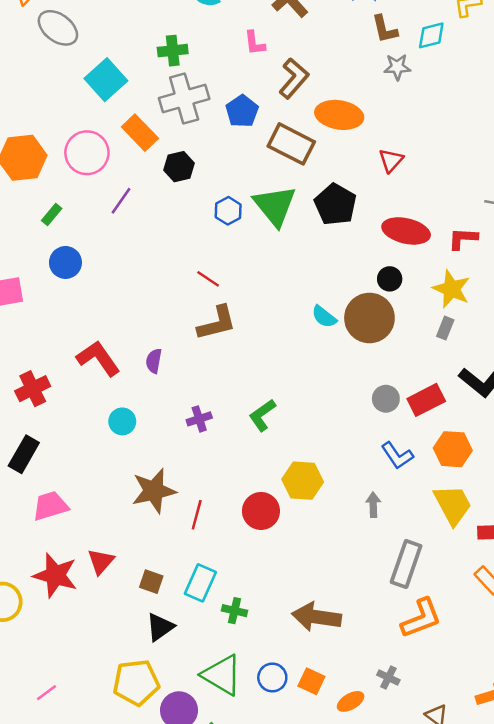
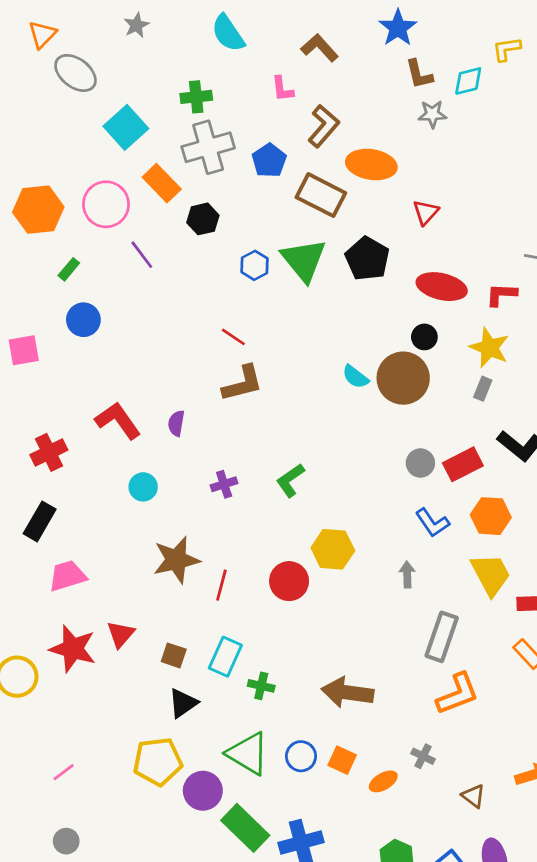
purple line: (121, 201) -> (142, 255), turned -72

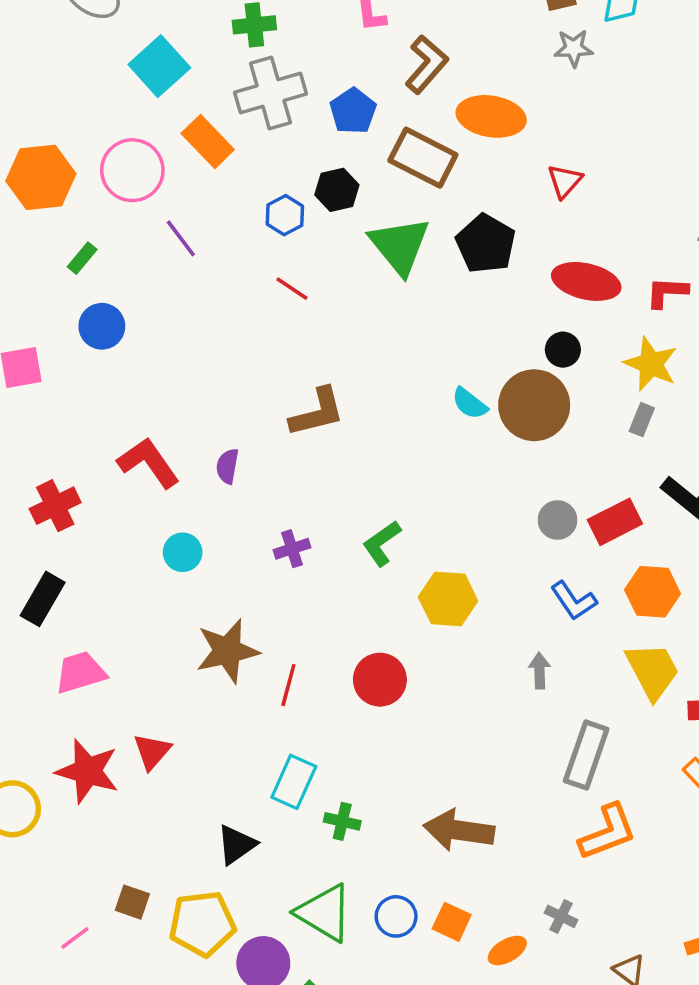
black hexagon: (203, 219) -> (337, 190), moved
blue hexagon: (255, 265) -> (285, 215), moved
red line: (233, 337) -> (292, 289), moved
yellow hexagon: (333, 549) -> (448, 599), moved
brown square: (174, 655) -> (132, 902), moved

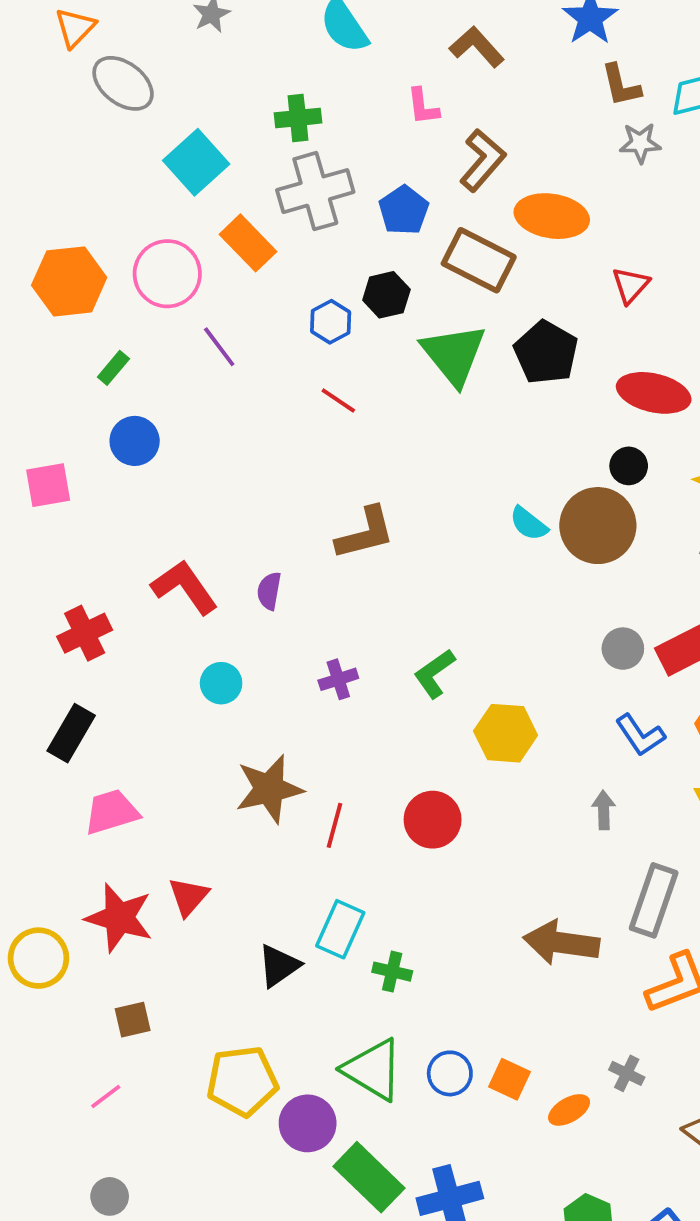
brown arrow: (459, 830) -> (561, 943), moved
black triangle: (236, 845) -> (279, 966), moved
brown square: (132, 902) -> (133, 1020), moved, turned -32

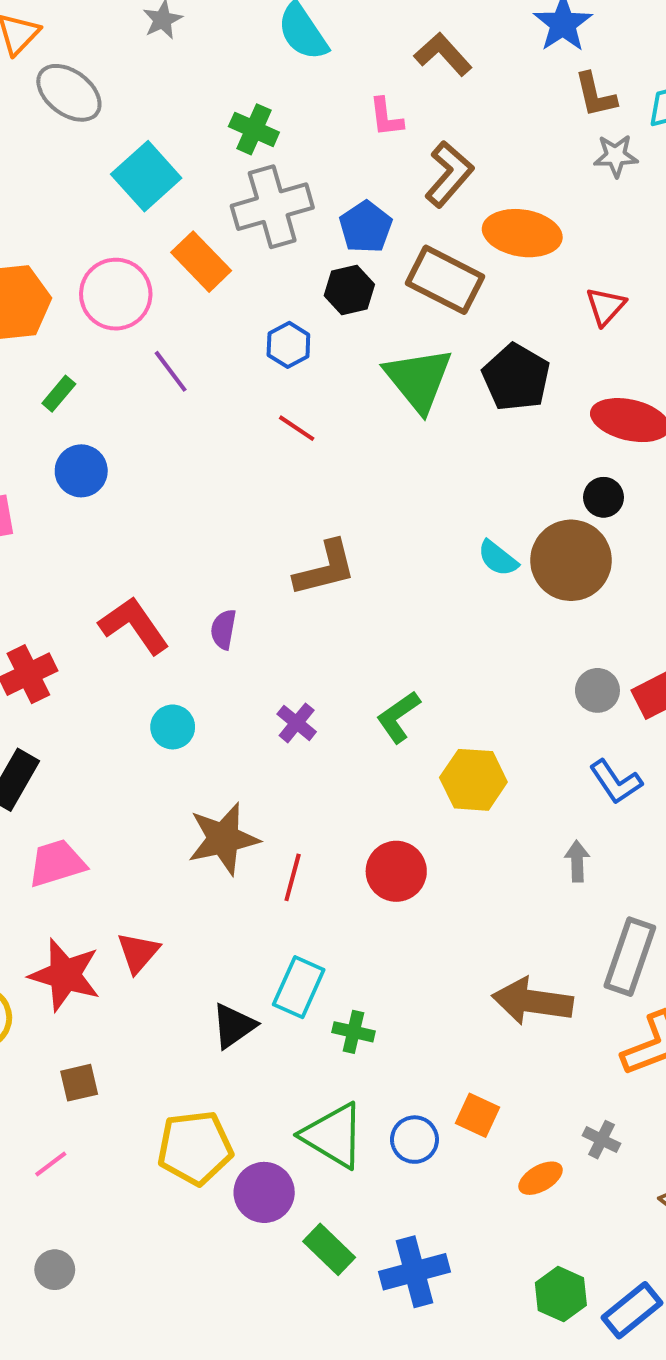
green cross: (298, 118) -> (254, 129), turned 30
black hexagon: (386, 295) -> (349, 290), moved
purple cross: (338, 679) -> (297, 723), turned -33
orange square: (509, 1079) -> (478, 1115), moved
green rectangle: (369, 1177) -> (329, 1249), size x0.7

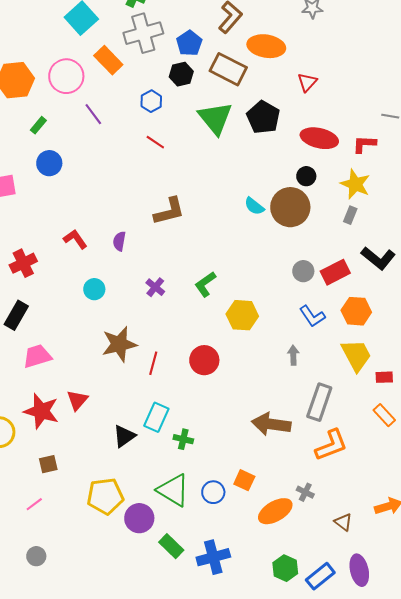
red L-shape: (134, 625) -> (75, 239), size x0.7
orange ellipse: (541, 1178) -> (275, 511), size x1.6

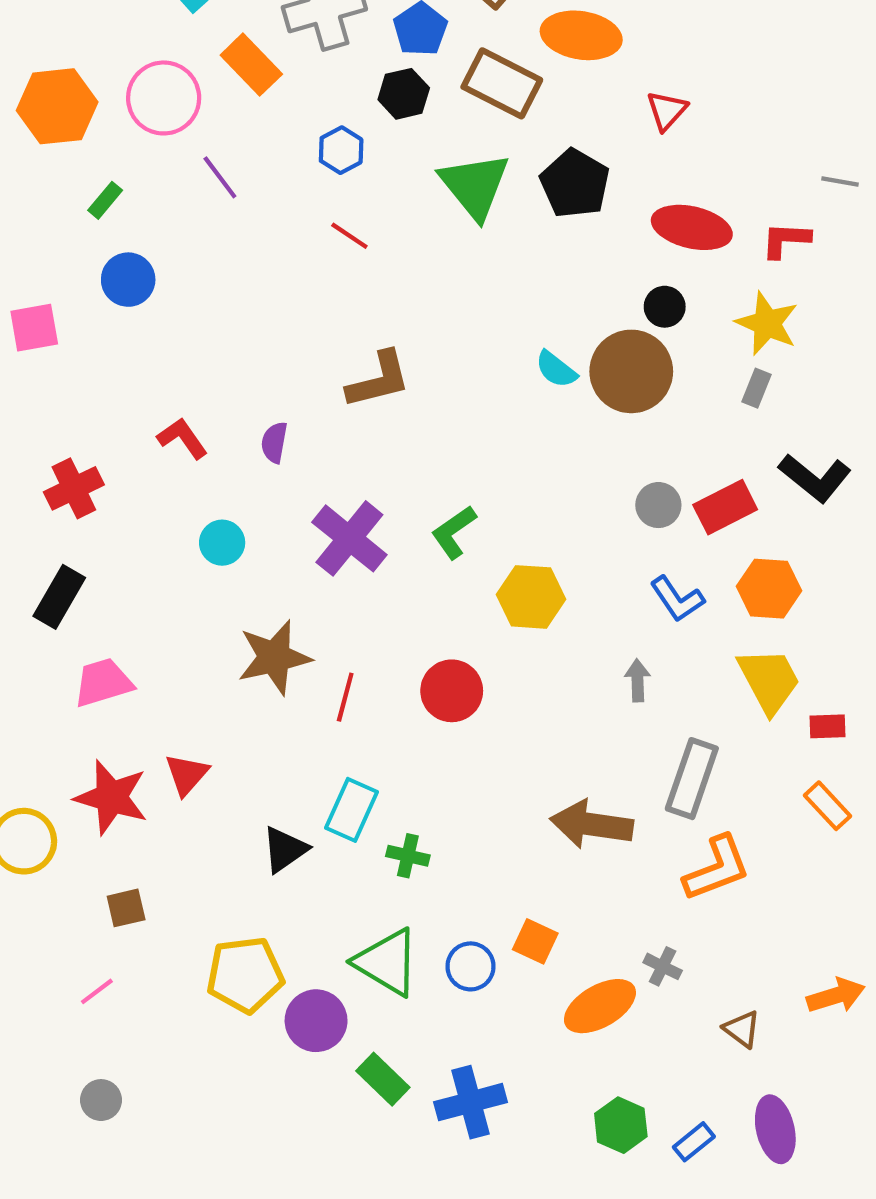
purple cross: (155, 287) -> (349, 538), size x1.8
blue rectangle: (320, 576) -> (694, 1142), size x0.7

